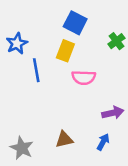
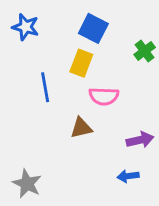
blue star: (17, 44) -> (26, 27), moved, turned -30
brown triangle: (64, 140) -> (81, 128), moved
blue arrow: (103, 142) -> (128, 176), turned -126

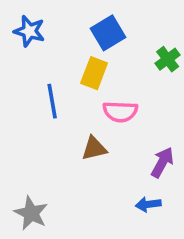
blue square: (93, 28) -> (108, 33), turned 32
purple arrow: (140, 140) -> (162, 162), turned -48

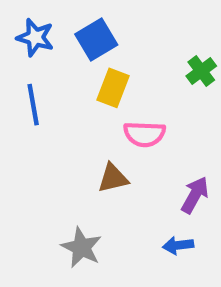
blue square: (108, 33) -> (96, 40), moved
blue line: (52, 101) -> (33, 105), moved
gray star: (31, 213) -> (81, 247), moved

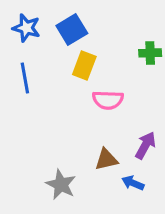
green cross: (201, 71) -> (150, 53), turned 35
brown triangle: (113, 178) -> (106, 159), moved
blue arrow: (178, 245) -> (133, 183), turned 30

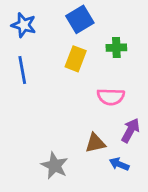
blue square: (72, 29) -> (80, 19), moved
green cross: (150, 53) -> (116, 48), moved
pink semicircle: (108, 100) -> (111, 97), moved

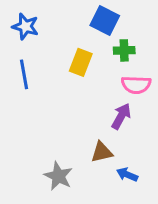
blue square: (80, 19) -> (105, 20), moved, turned -32
pink semicircle: (111, 97) -> (136, 85), moved
purple arrow: (130, 130) -> (121, 116), moved

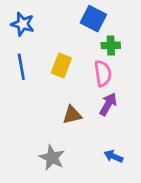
yellow rectangle: (81, 62) -> (61, 65), moved
pink semicircle: (136, 85) -> (103, 73), moved, turned -100
brown triangle: (102, 152) -> (72, 115), moved

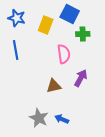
yellow rectangle: (61, 65) -> (46, 25), moved
pink semicircle: (103, 73) -> (64, 54), moved
blue arrow: (113, 156) -> (62, 119), moved

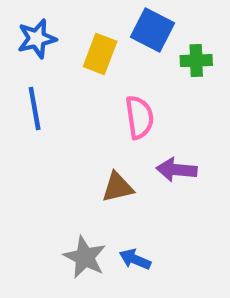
blue star: (17, 18) -> (37, 39), turned -30
green cross: (83, 34) -> (196, 61), moved
purple arrow: (81, 78) -> (177, 170), turned -114

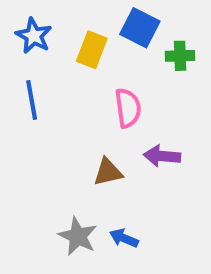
blue star: (37, 39) -> (34, 36), turned -30

